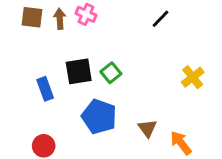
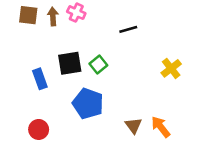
black line: (161, 19) -> (128, 29), moved, turned 30
brown triangle: (147, 128) -> (133, 126), moved

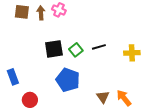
black line: (128, 29) -> (99, 47), moved
yellow cross: (171, 68) -> (132, 53), turned 35
blue rectangle: (40, 79) -> (13, 77), moved

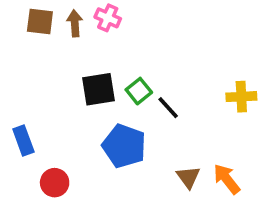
black line: (99, 47) -> (168, 108), moved, turned 64

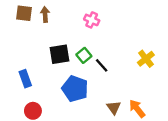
pink cross: (108, 18) -> (92, 20), moved
yellow cross: (241, 97) -> (146, 59), turned -35
blue rectangle: (23, 141) -> (25, 79), moved

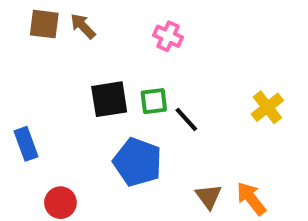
brown arrow: (45, 14) -> (83, 26), turned -40
green square: (84, 55) -> (154, 101), turned 32
blue rectangle: (25, 79) -> (26, 144), moved

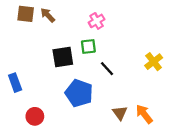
pink cross: (168, 36) -> (97, 21), turned 35
green square: (154, 101) -> (88, 47), moved

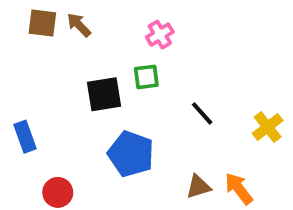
yellow cross: (154, 62) -> (268, 127), moved
black line: (107, 69) -> (202, 113), moved
brown triangle: (120, 113) -> (198, 187), turned 49

